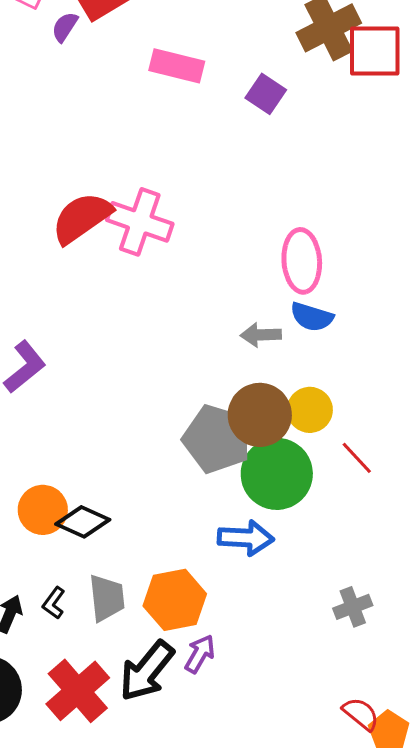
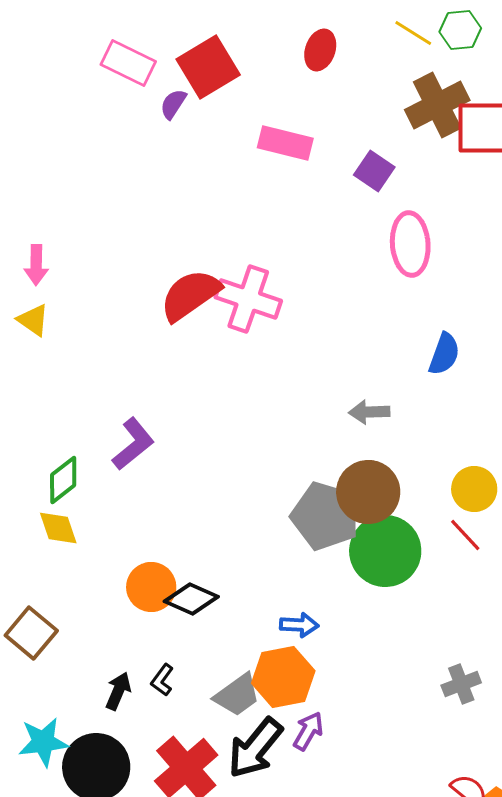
pink ellipse: (302, 261) -> (410, 244), moved
blue semicircle: (312, 317) -> (444, 354), moved, turned -87
yellow circle: (310, 410) -> (474, 489), moved
blue arrow: (246, 538) -> (299, 625), moved, size x0.7
gray trapezoid: (107, 598) -> (237, 695), moved, turned 60

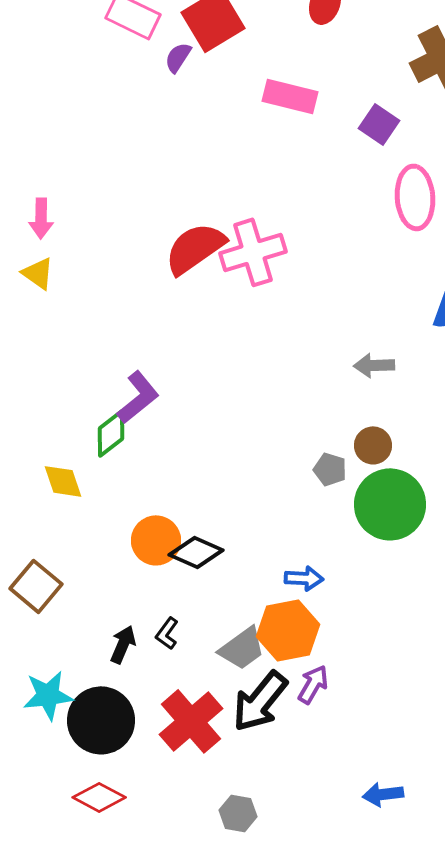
pink cross: (248, 299) -> (253, 252), turned -36
green diamond: (63, 480) -> (111, 433), moved
brown circle: (368, 492) -> (373, 445), size x0.6
gray pentagon: (325, 516) -> (330, 469), size x0.5

